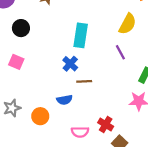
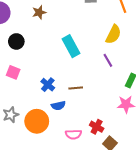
cyan rectangle: (81, 35) -> (71, 46), turned -35
blue cross: (70, 64) -> (48, 85), moved
orange circle: (40, 116) -> (37, 121), size x1.5

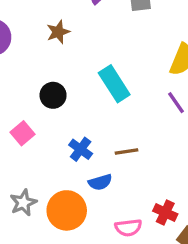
black circle: (16, 41) -> (53, 95), moved
pink square: (13, 72) -> (23, 133), turned 32

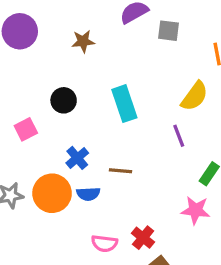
orange circle: (67, 210) -> (52, 193), moved

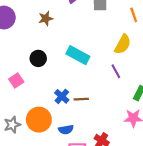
cyan rectangle: (124, 104) -> (78, 55), turned -35
blue cross: (77, 158) -> (62, 96), moved
blue semicircle: (88, 194) -> (66, 130), moved

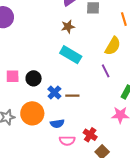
brown star: (46, 18) -> (68, 27), moved
black circle: (38, 58) -> (34, 78), moved
pink square: (16, 81) -> (13, 76), turned 32

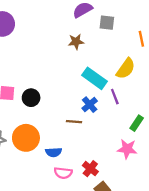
cyan rectangle: (71, 55) -> (95, 78), moved
blue cross: (54, 93) -> (90, 105), moved

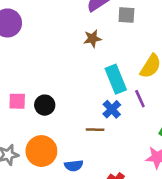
cyan rectangle: (95, 78) -> (116, 79), turned 35

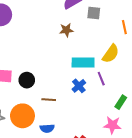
cyan rectangle: (116, 79) -> (83, 63), turned -70
brown line: (95, 130) -> (49, 100), moved

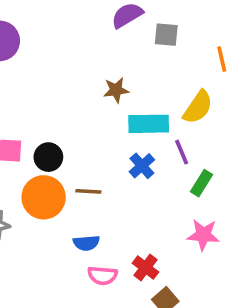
brown star: (66, 30) -> (116, 90), moved
green rectangle: (121, 102) -> (202, 183), moved
orange circle: (22, 116) -> (44, 197), moved

